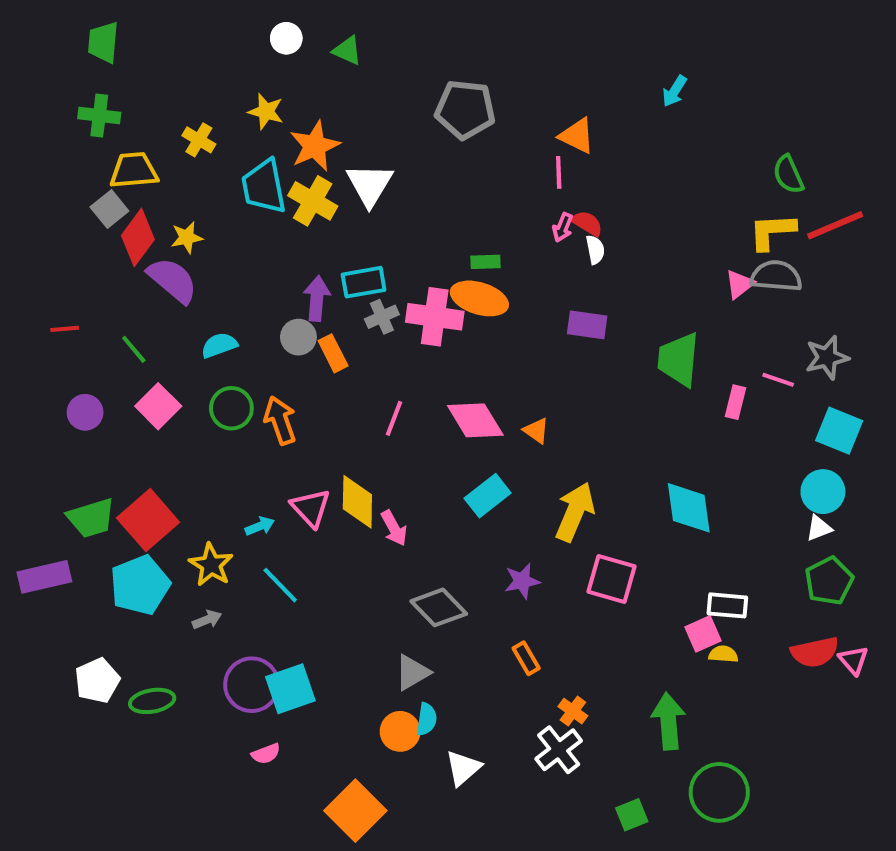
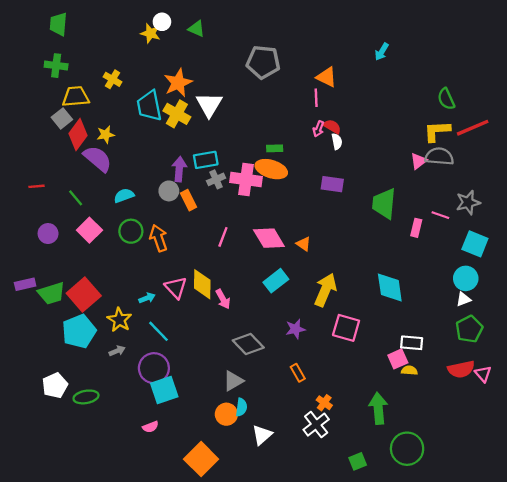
yellow star: (266, 111) -> (150, 33), moved
purple rectangle: (44, 577) -> (25, 284), moved, size x0.7
purple circle: (252, 685) -> (154, 368), moved

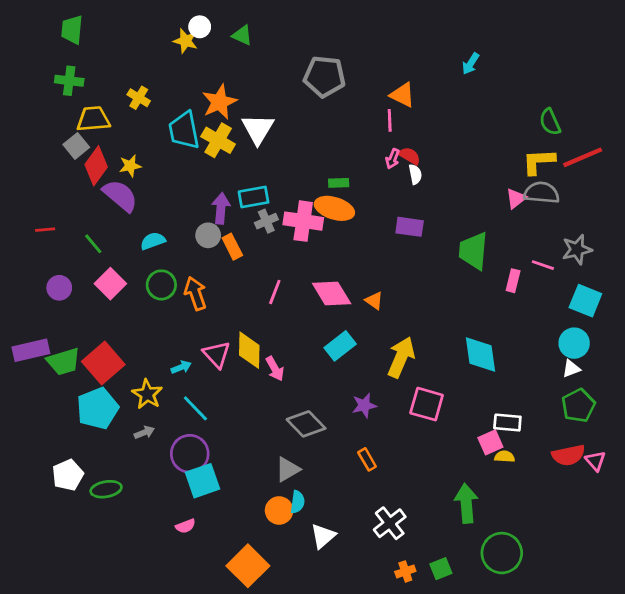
purple rectangle: (25, 284) -> (31, 350), size x1.4
orange cross: (324, 403) -> (405, 571), moved, turned 35

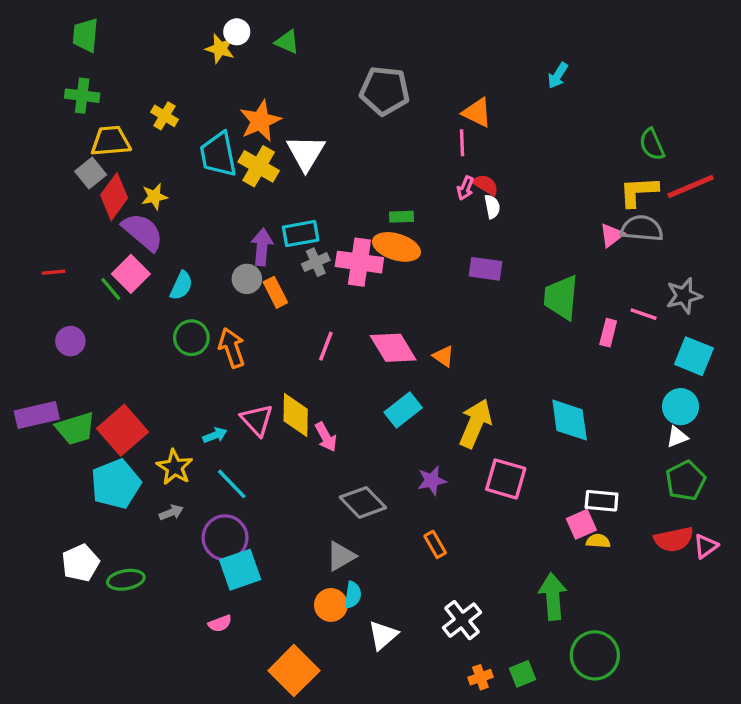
cyan semicircle: (153, 241) -> (181, 286), turned 135
pink square: (110, 284) -> (131, 274), moved
pink triangle: (595, 461) -> (706, 546), turned 35

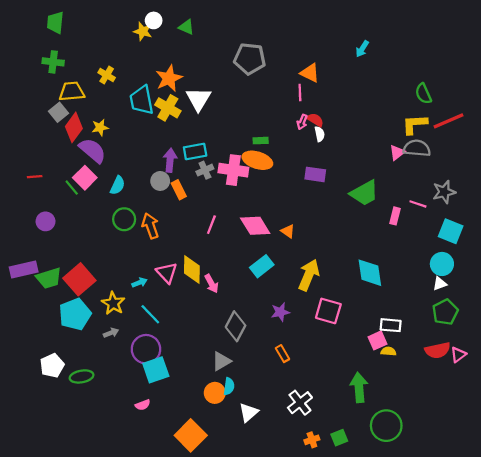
green trapezoid: (561, 297) -> (364, 193), turned -124
gray diamond: (363, 502) -> (236, 326), turned 72

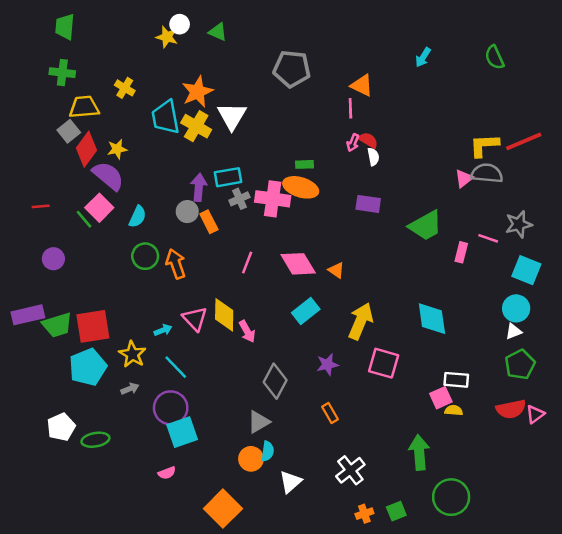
green semicircle: (423, 94) -> (494, 57), moved
red square: (79, 279) -> (93, 326), turned 32

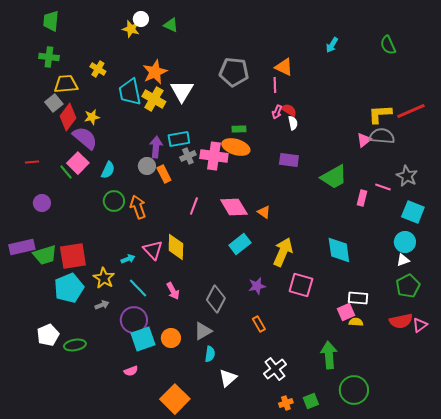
gray pentagon: (292, 69) -> (234, 72), moved
gray star: (519, 224) -> (407, 176), turned -30
pink arrow: (247, 331) -> (173, 291), moved
orange circle: (251, 459) -> (171, 338), moved

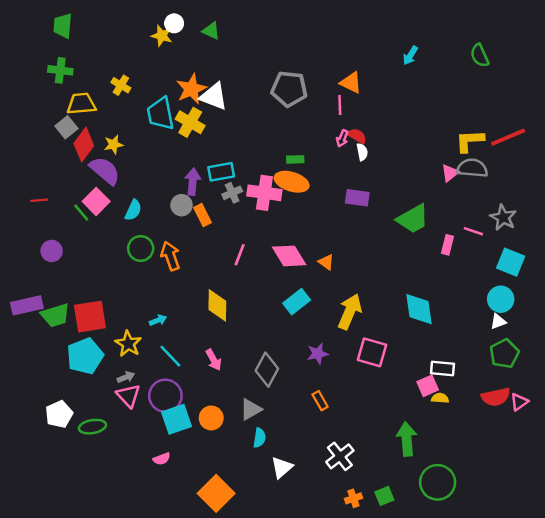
white triangle: (182, 91) -> (214, 96), moved, turned -40
pink triangle: (153, 250) -> (128, 396), moved

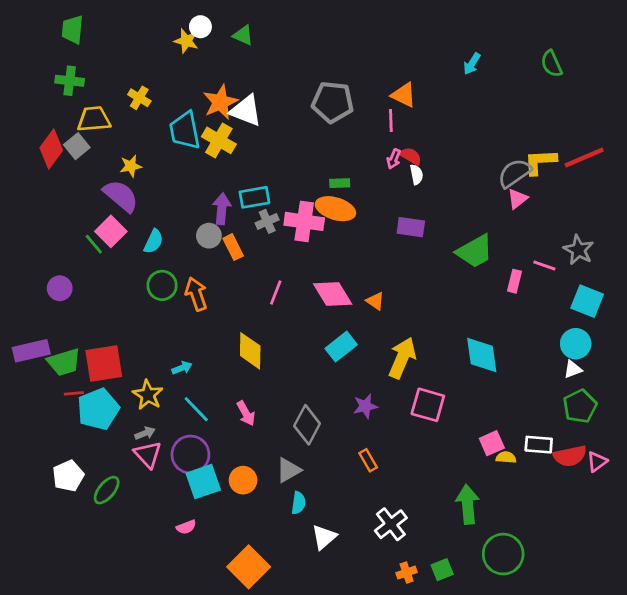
red diamond: (84, 145) -> (51, 149), moved
gray semicircle: (472, 168) -> (515, 173), moved, turned -40
red line: (39, 200) -> (74, 393), moved
white rectangle: (443, 368) -> (539, 445), moved
green ellipse: (92, 427) -> (107, 490), turned -40

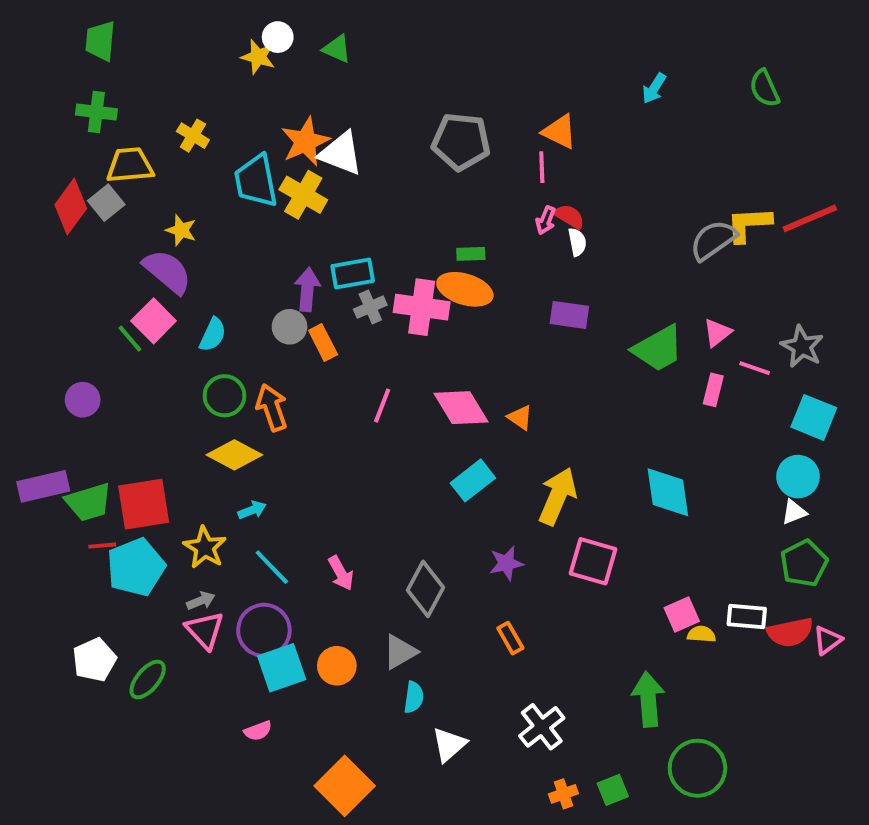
yellow star: (131, 166) -> (181, 230), turned 30
pink triangle: (517, 199) -> (717, 333), moved
yellow diamond: (250, 351) -> (234, 455), moved, turned -63

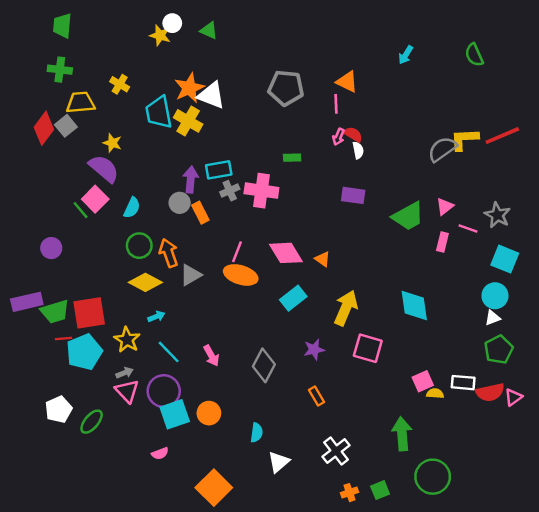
orange ellipse: (465, 289) -> (241, 275), moved
gray triangle: (400, 652) -> (191, 275), moved

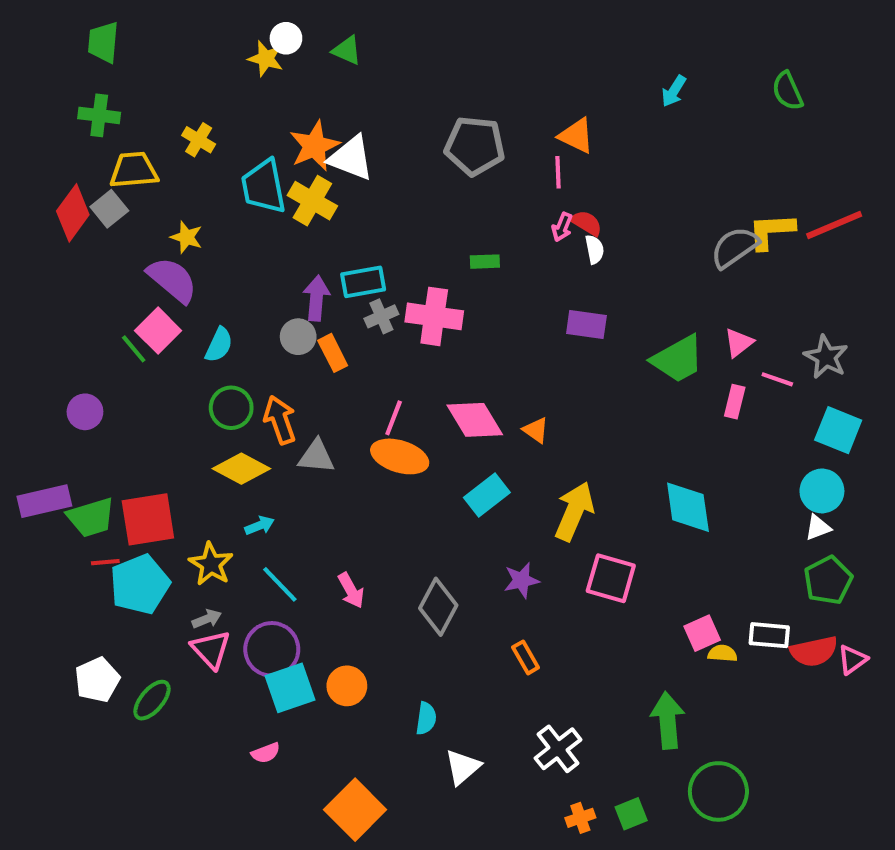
gray triangle: (191, 275) -> (316, 456), turned 35

